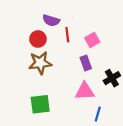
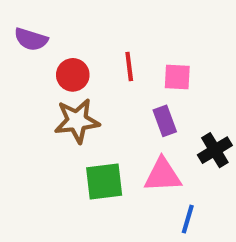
purple semicircle: (51, 21) -> (31, 39), moved
pink square: (92, 40) -> (177, 77), turned 32
green square: (40, 104) -> (104, 181), moved

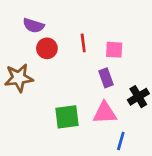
purple semicircle: (31, 39) -> (33, 26), moved
brown star: (77, 121) -> (19, 78), moved

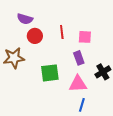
green square: (67, 117) -> (50, 73), moved
blue line: (121, 141) -> (82, 105), moved

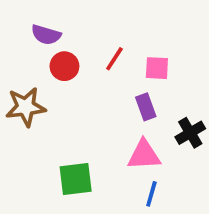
red line: (62, 32) -> (114, 59), turned 40
green square: (50, 73) -> (76, 179), moved

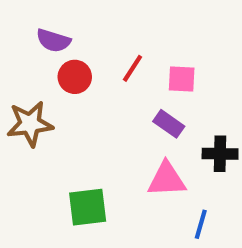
purple rectangle: (146, 107) -> (169, 124), turned -35
black cross: (190, 133) -> (220, 154), turned 32
blue line: (151, 194) -> (201, 224), moved

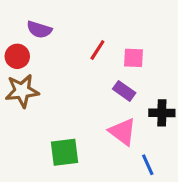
red circle: (75, 77) -> (17, 56), moved
pink triangle: (167, 179) -> (123, 132), turned 40
blue line: (201, 224) -> (148, 165), turned -40

